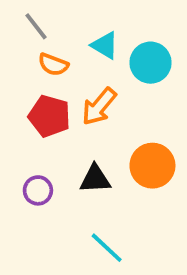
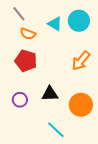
cyan circle: (151, 63) -> (79, 21), moved
orange arrow: (99, 106) -> (81, 61), moved
orange circle: (152, 166) -> (81, 105), moved

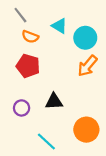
cyan circle: (79, 21) -> (85, 38), moved
orange circle: (81, 105) -> (86, 130), moved
cyan line: (56, 130) -> (46, 141), moved

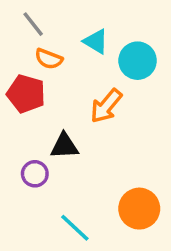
red pentagon: (28, 66) -> (26, 94), moved
orange arrow: (87, 66) -> (106, 106), moved
black triangle: (54, 101) -> (64, 146), moved

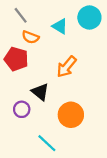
cyan circle: (138, 61) -> (89, 17), moved
black triangle: (64, 146) -> (40, 92), turned 42
orange circle: (139, 209) -> (71, 115), moved

